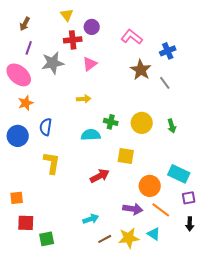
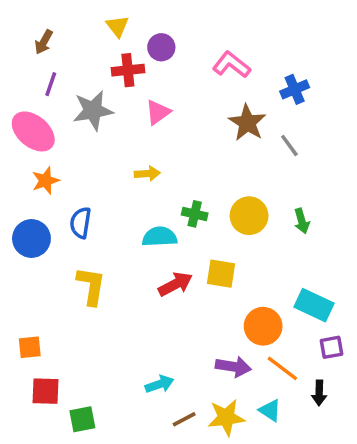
red arrow: (100, 176) -> (175, 284), moved
black arrow: (190, 224) -> (319, 393), moved

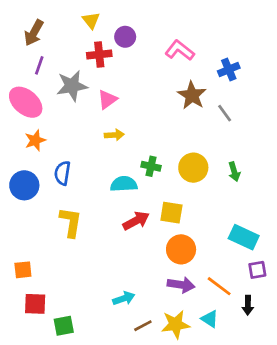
brown arrow: (44, 42) -> (34, 33), size x1.4
pink triangle: (158, 112) -> (107, 99), moved
orange circle: (263, 326) -> (181, 249), moved

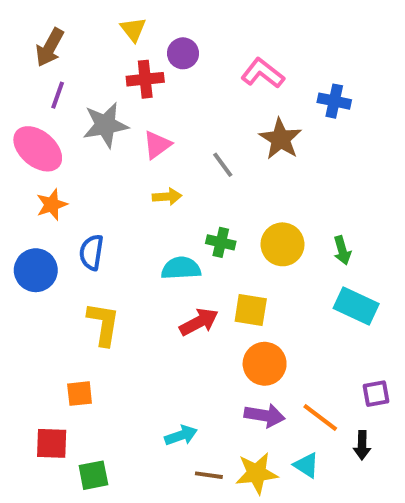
blue cross: (229, 69) -> (334, 101), turned 35
gray line: (225, 113) -> (223, 165), moved
cyan rectangle: (244, 237) -> (356, 306), moved
orange square: (23, 270) -> (80, 394), moved
brown line: (143, 326) -> (209, 475), turned 36

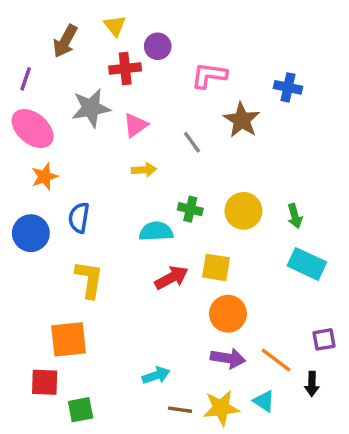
brown arrow: (50, 47) -> (65, 41), moved
pink L-shape: (263, 73) -> (209, 75), moved, turned -30
purple line: (58, 95) -> (26, 79), moved
orange square: (80, 394) -> (69, 339), size x1.6

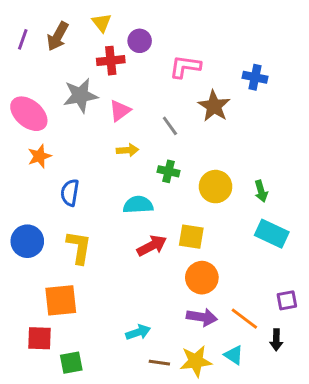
purple line: (26, 79) -> (23, 39), moved
green cross: (190, 209) -> (168, 171), moved
blue circle: (31, 233) -> (27, 241), moved

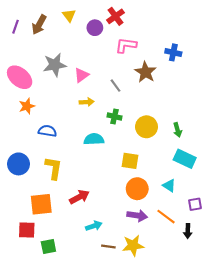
red cross: (111, 61) -> (116, 16), moved, turned -30
blue semicircle: (70, 193) -> (47, 131), turned 90
red arrow: (152, 246) -> (79, 197), moved
cyan triangle: (234, 355) -> (169, 186), moved

